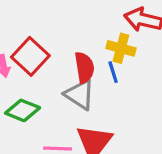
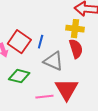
red semicircle: (84, 67) -> (76, 49), moved
blue line: (113, 72) -> (41, 42), moved, turned 40

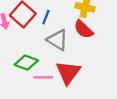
red semicircle: (76, 49) -> (83, 29), turned 144
green diamond: (19, 76) -> (26, 63), moved

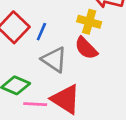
red triangle: (68, 72) -> (66, 99), turned -36

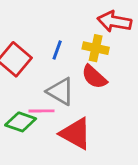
blue line: (41, 32) -> (57, 50), moved
pink line: (35, 104) -> (42, 111), moved

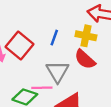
gray triangle: (61, 91) -> (57, 72), turned 30

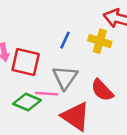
red square: (19, 45) -> (26, 62), moved, turned -32
red semicircle: (85, 59) -> (102, 90), moved

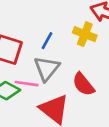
blue line: (65, 40) -> (47, 41), moved

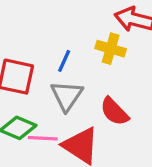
pink line: (26, 84) -> (43, 138), moved

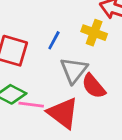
gray triangle: (67, 96) -> (74, 70), moved

